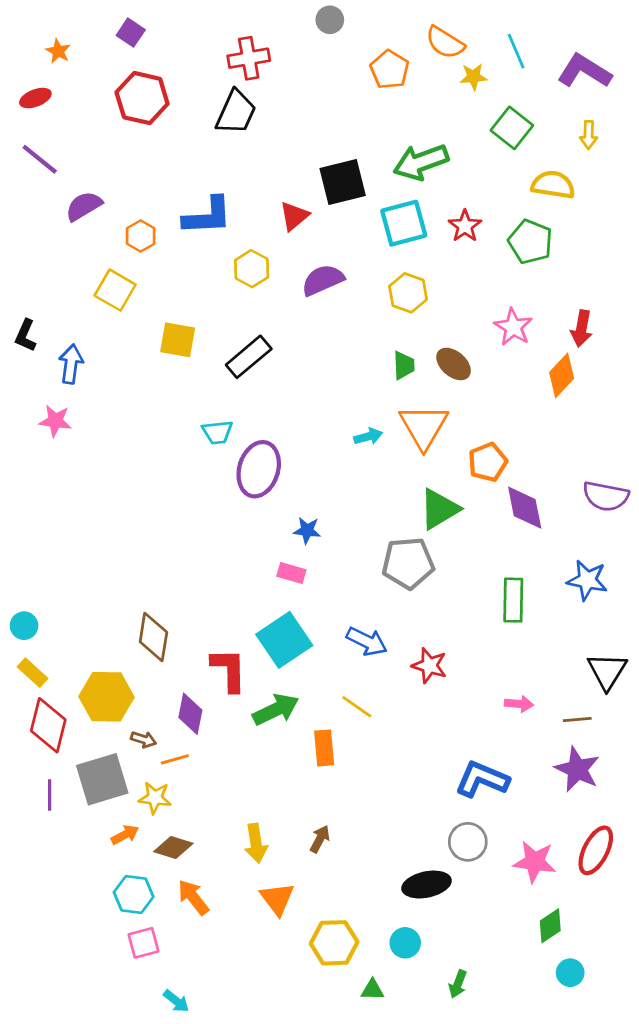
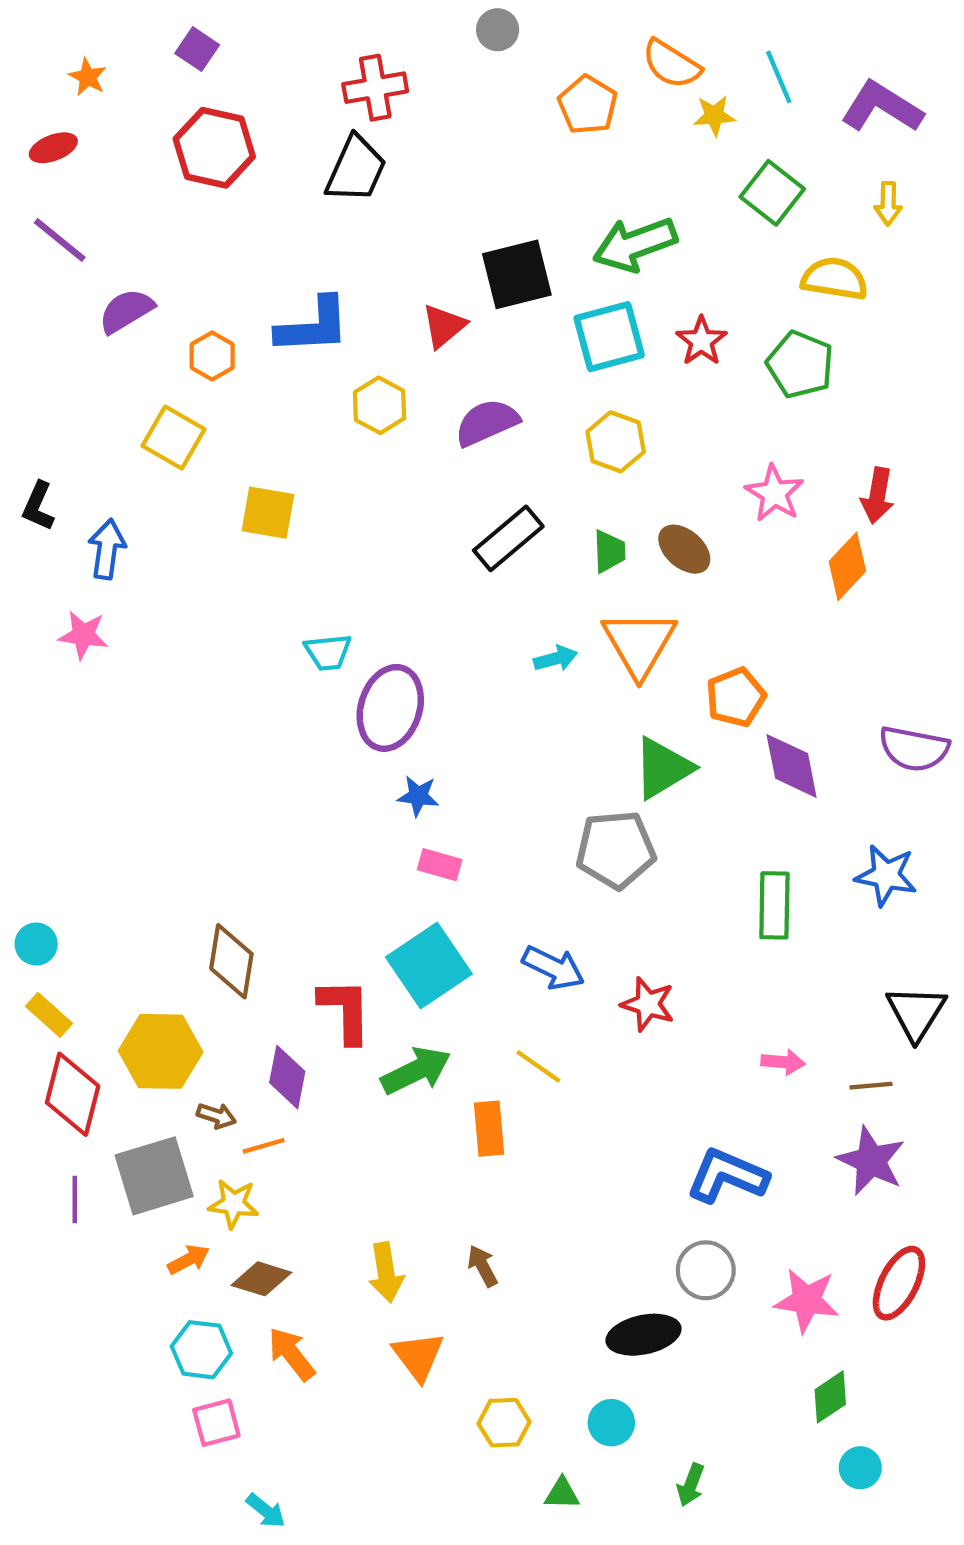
black rectangle: (249, 357) -> (508, 538), moved
blue star: (307, 530) -> (418, 796), moved
brown arrow: (320, 839) -> (483, 1266), turned -56
yellow hexagon: (334, 943) -> (504, 1423), size x0.7

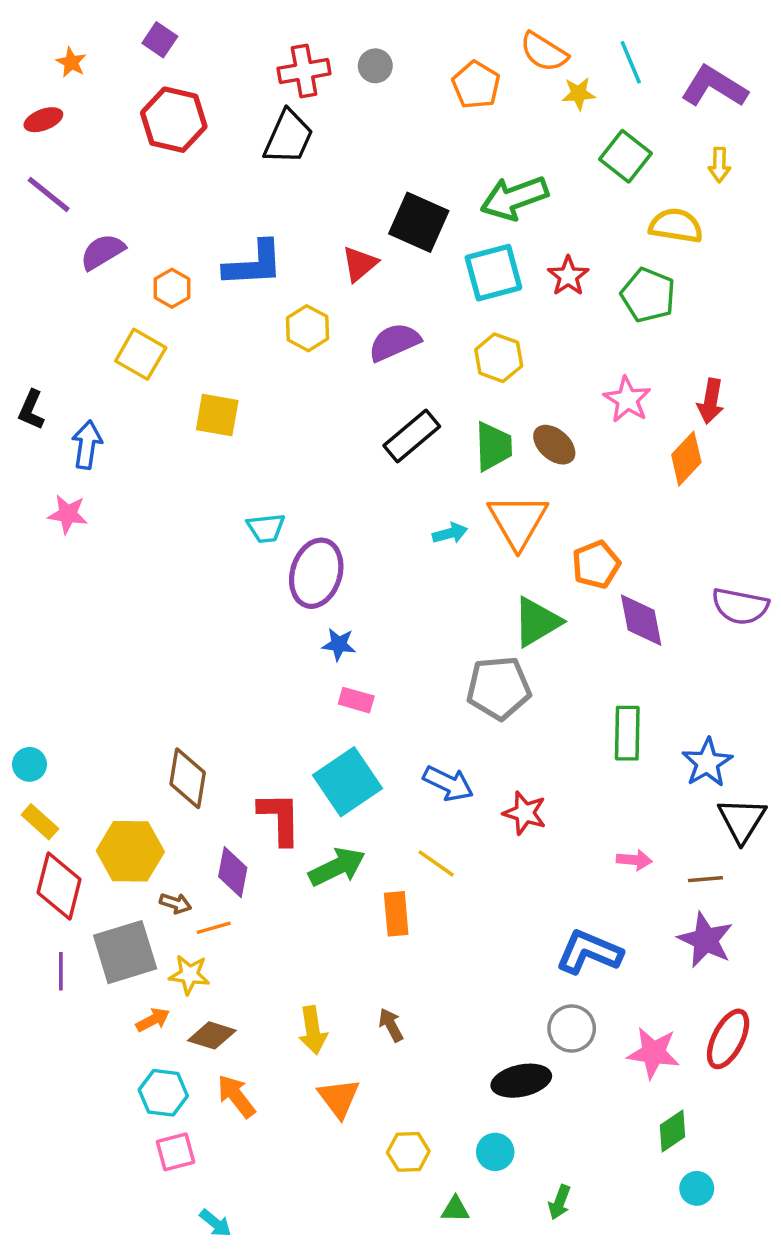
gray circle: (498, 30) -> (375, 66), moved
black square: (517, 274) -> (419, 222), turned 38
green trapezoid: (609, 551) -> (493, 446), size x1.4
blue star: (886, 875) -> (707, 763), moved, turned 30

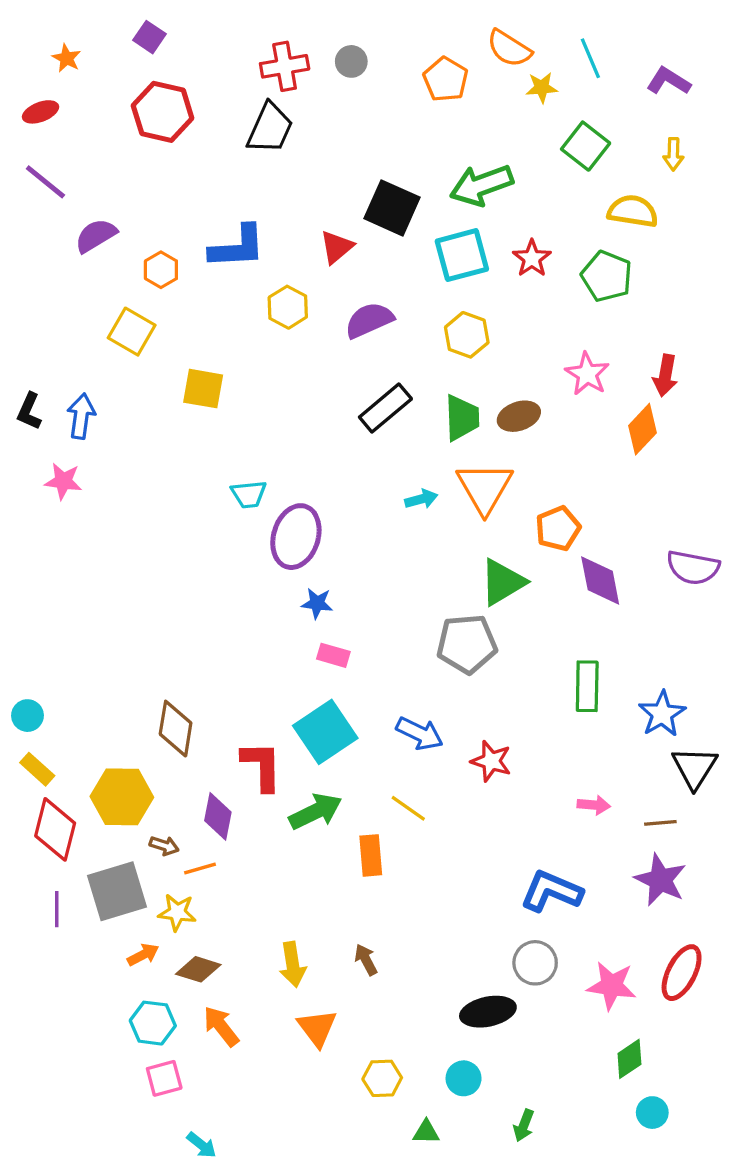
purple L-shape: (714, 87) -> (669, 81), size x0.7
black L-shape: (31, 410) -> (29, 411), moved
brown ellipse: (554, 445) -> (519, 416), turned -60

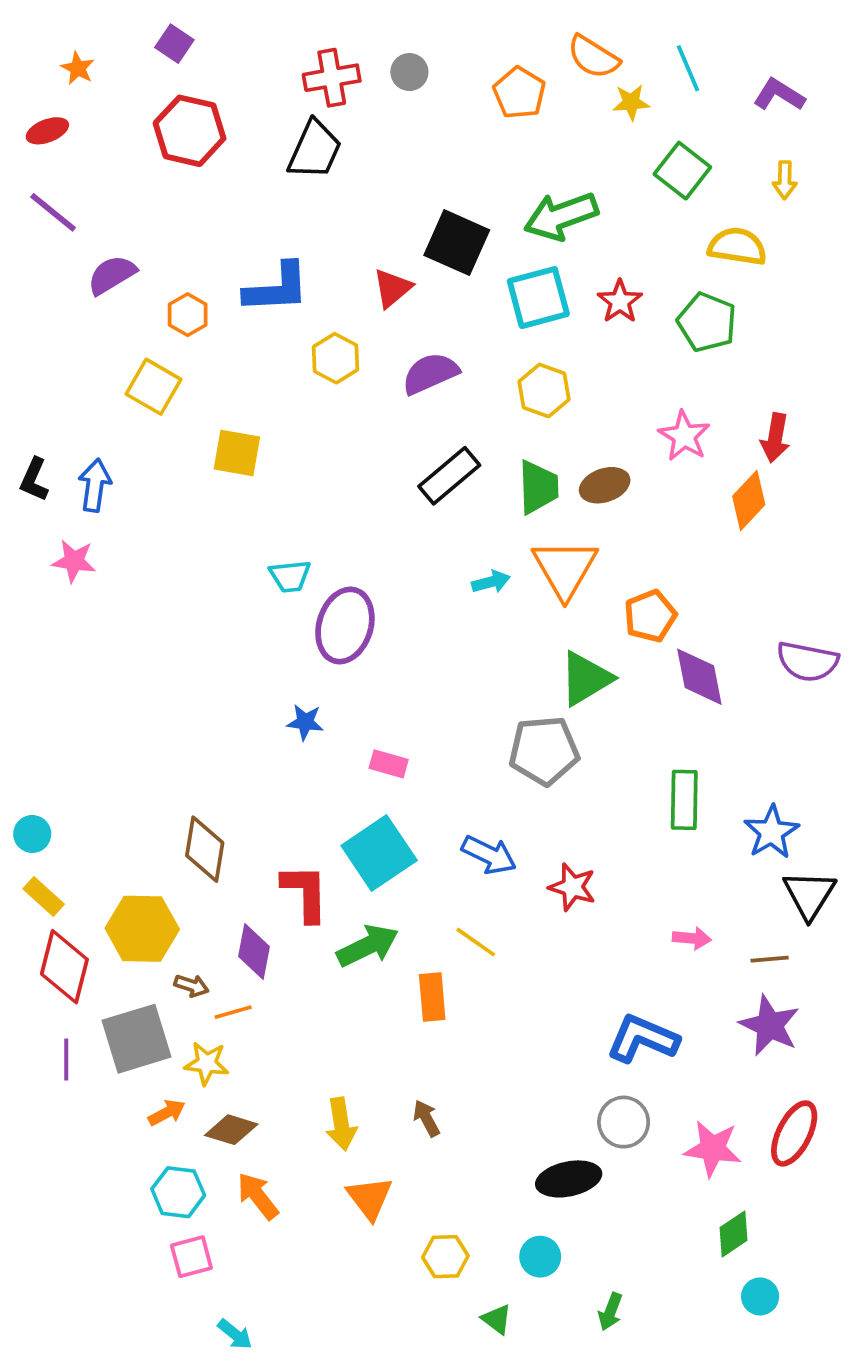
blue star: (317, 603) -> (305, 722), moved
green triangle: (426, 1132) -> (497, 1319), turned 36

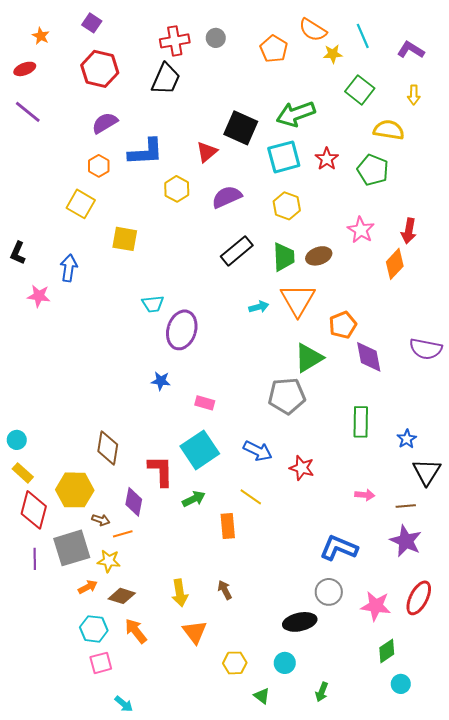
purple semicircle: (112, 275) -> (105, 123), moved
blue arrow: (95, 485) -> (69, 268), moved
blue star: (771, 832) -> (407, 439), size x0.7
green arrow: (368, 946) -> (194, 499), size x0.7

